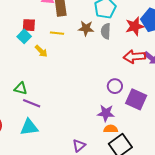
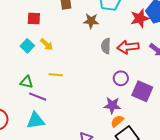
gray semicircle: (106, 31) -> (106, 46), moved
yellow line: (57, 33) -> (56, 75), moved
cyan square: (24, 36) -> (27, 46), moved
red arrow: (134, 57) -> (128, 47), moved
orange semicircle: (111, 129) -> (117, 121), turned -40

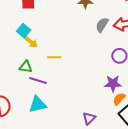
yellow arrow: (47, 44) -> (31, 42), moved
gray semicircle: (106, 46) -> (102, 25), turned 35

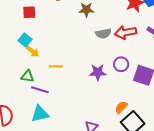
gray semicircle: (102, 25) -> (103, 33), turned -133
purple star: (113, 84) -> (98, 72), moved

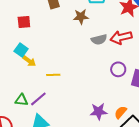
purple star: (98, 72) -> (99, 111), moved
green triangle: (27, 76) -> (21, 100), moved
purple line: (40, 90) -> (38, 99), turned -54

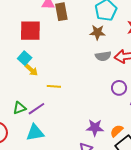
brown star: (81, 17) -> (98, 32), moved
red square: (24, 22) -> (30, 31), size x1.6
green triangle: (21, 100) -> (19, 108), turned -32

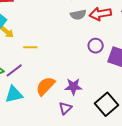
orange semicircle: (117, 131) -> (45, 86), moved, size x1.5

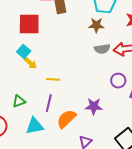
purple line: (14, 70) -> (49, 103), moved, turned -42
purple star: (73, 87) -> (94, 106), moved

